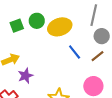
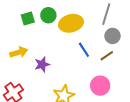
purple star: (25, 76) -> (42, 64), moved

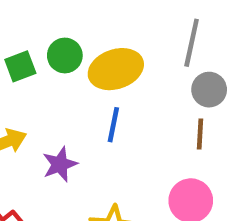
blue line: (84, 50) -> (113, 125), moved, turned 49
brown line: (107, 56) -> (200, 134), turned -48

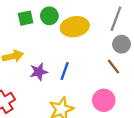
blue line: (113, 125) -> (65, 71), moved
brown line: (200, 134) -> (113, 67), turned -49

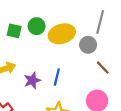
green square: (26, 18) -> (14, 31), turned 32
gray circle: (122, 44) -> (88, 45), moved

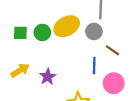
green circle: (37, 26) -> (42, 32), moved
blue line: (57, 77) -> (94, 66), moved

